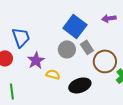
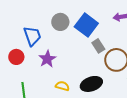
gray circle: (67, 49) -> (60, 22), moved
yellow semicircle: (53, 74) -> (62, 86), moved

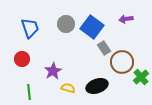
blue trapezoid: (32, 36) -> (30, 28), moved
purple star: (47, 59) -> (53, 71), moved

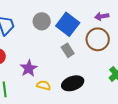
gray rectangle: (104, 48) -> (68, 50), moved
brown circle: (122, 62) -> (98, 39), moved

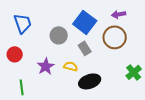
gray circle: (42, 21) -> (59, 35), moved
yellow semicircle: (44, 85) -> (71, 66), moved

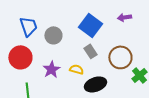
gray circle: (59, 35) -> (53, 35), moved
brown circle: (115, 37) -> (120, 57), moved
red circle: (15, 54) -> (20, 57), size x1.5

